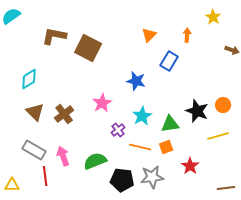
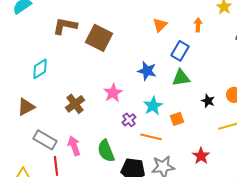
black star: (197, 111) -> (208, 101), size x0.6
brown triangle: (35, 112) -> (26, 107), moved, turned 48
green triangle: (170, 124) -> (181, 78), moved
orange square: (166, 147) -> (177, 119), moved
green semicircle: (95, 161) -> (106, 151), turned -90

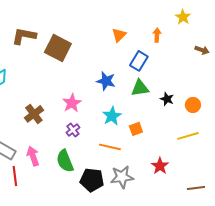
black star: (208, 101) -> (167, 99), moved
purple cross: (129, 120) -> (73, 130), moved

